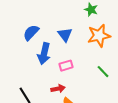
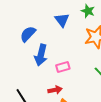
blue triangle: (65, 35) -> (62, 20), moved

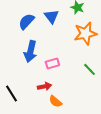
blue semicircle: (28, 34) -> (26, 21), moved

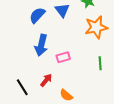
green line: (89, 69) -> (100, 63), turned 40
red arrow: (44, 86) -> (46, 80), moved, turned -40

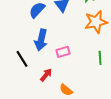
black line: (22, 87) -> (22, 59), moved

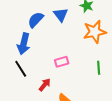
blue arrow: (41, 40) -> (24, 44), moved

